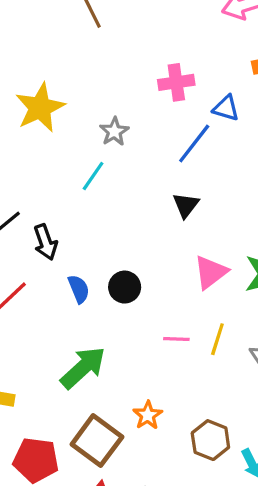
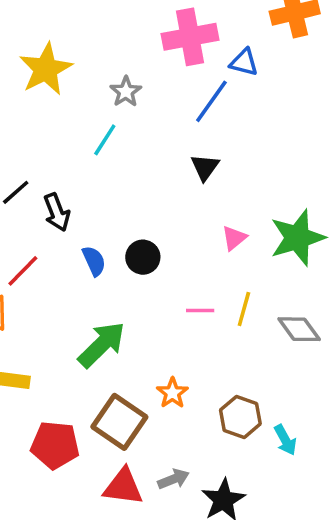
pink cross: (176, 82) -> (190, 37), size x1.4
pink triangle: (211, 272) -> (234, 238), size x0.7

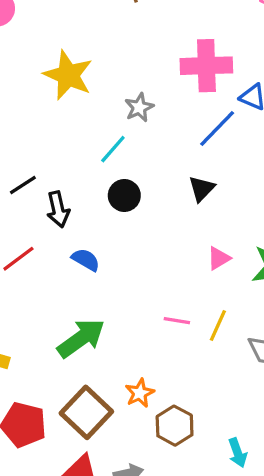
yellow star: (46, 69) -> (68, 75), turned -30
black circle: (143, 257) -> (124, 195), moved
blue semicircle: (94, 261) -> (86, 260), turned -44
brown hexagon: (240, 417) -> (175, 426), moved

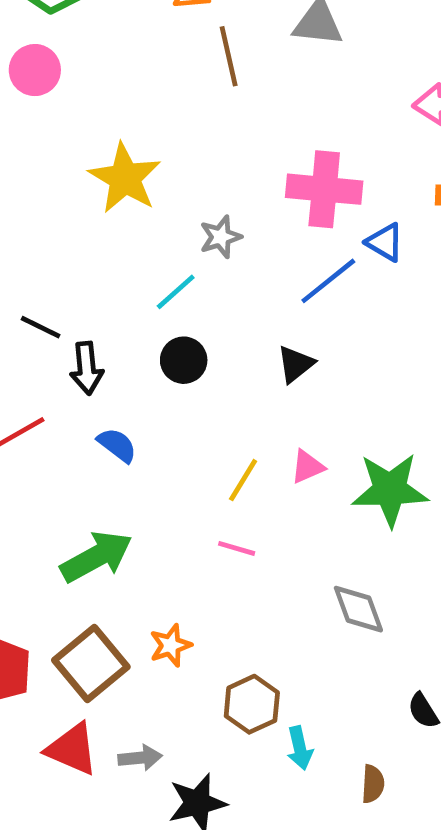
black line: (23, 185) -> (41, 327), turned 52
yellow line: (218, 325) -> (243, 480), moved
brown hexagon: (175, 426) -> (252, 704), moved

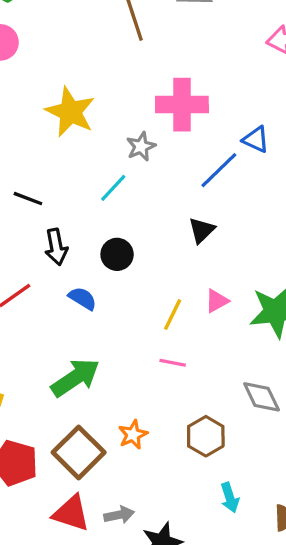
pink cross: (324, 189) -> (182, 105), moved
black line: (41, 327) -> (28, 199), moved
black circle: (184, 360) -> (117, 254), moved
brown hexagon: (252, 704) -> (206, 436), moved

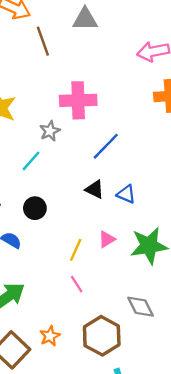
blue triangle: (256, 139) -> (126, 194), moved
black triangle: (202, 230) -> (95, 189), turned -48
pink line: (173, 363) -> (77, 284), turned 48
brown hexagon: (206, 436) -> (102, 336), size x1.4

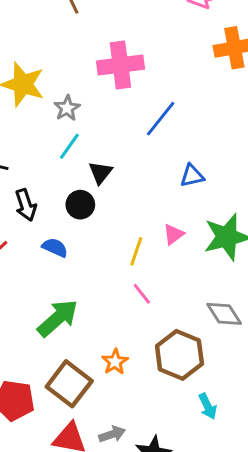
gray star: (50, 131) -> (67, 108), moved
black triangle: (95, 189) -> (100, 172), moved, turned 48
blue triangle: (126, 194) -> (192, 176), turned -30

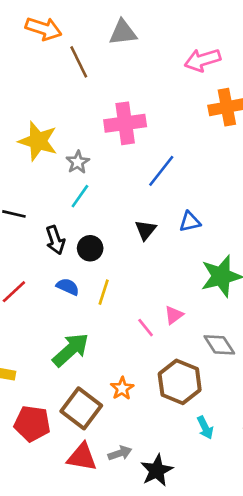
black triangle: (100, 172) -> (146, 230), moved
black arrow: (26, 205) -> (55, 240), moved
pink triangle: (174, 234) -> (174, 315), moved
yellow line: (136, 251) -> (104, 292), moved

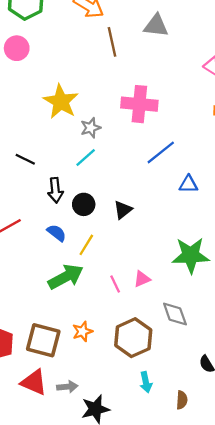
blue triangle: (190, 222) -> (188, 184), moved
black triangle: (146, 230) -> (123, 210), moved
green arrow: (71, 350) -> (66, 277), moved
brown square: (81, 408) -> (43, 340), turned -36

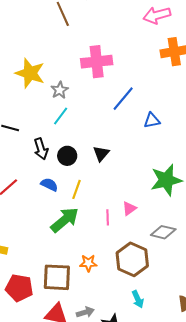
pink line: (115, 284) -> (108, 217), turned 35
gray diamond: (175, 314) -> (163, 232), turned -45
orange star: (82, 332) -> (88, 263), turned 30
cyan arrow: (146, 382) -> (138, 299), moved

